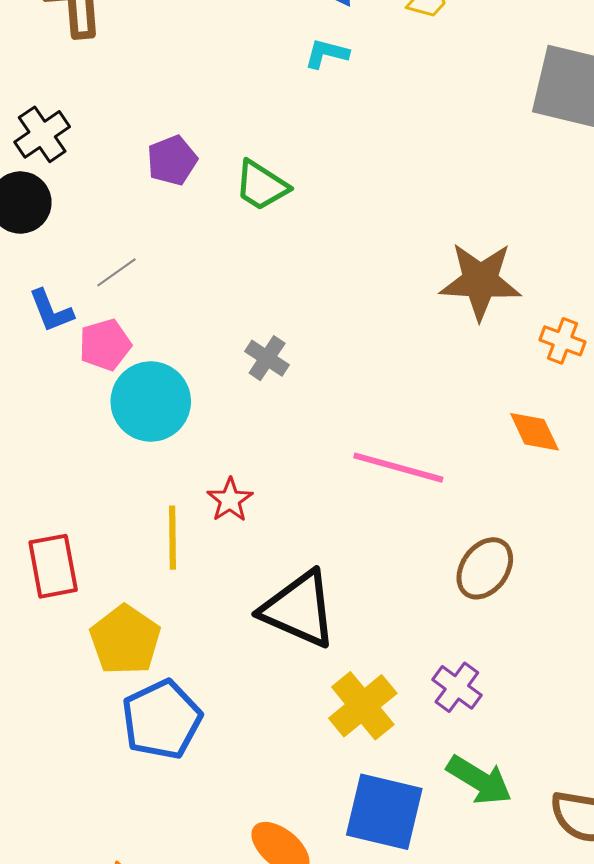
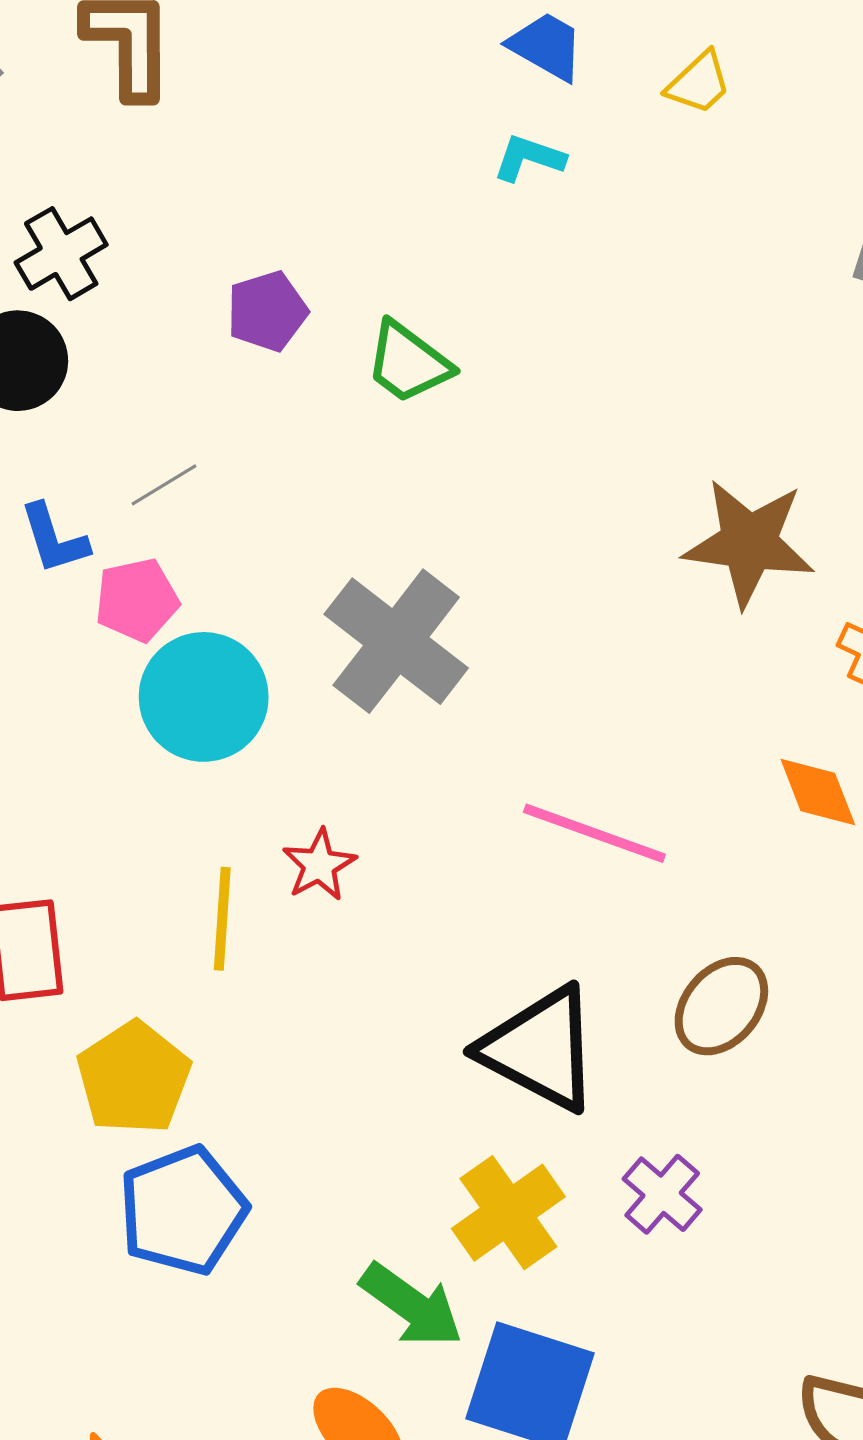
gray cross: (267, 358) -> (396, 641), size x2.0
black triangle: (299, 609) -> (540, 1049), moved
green arrow: (479, 780) -> (411, 1305), moved

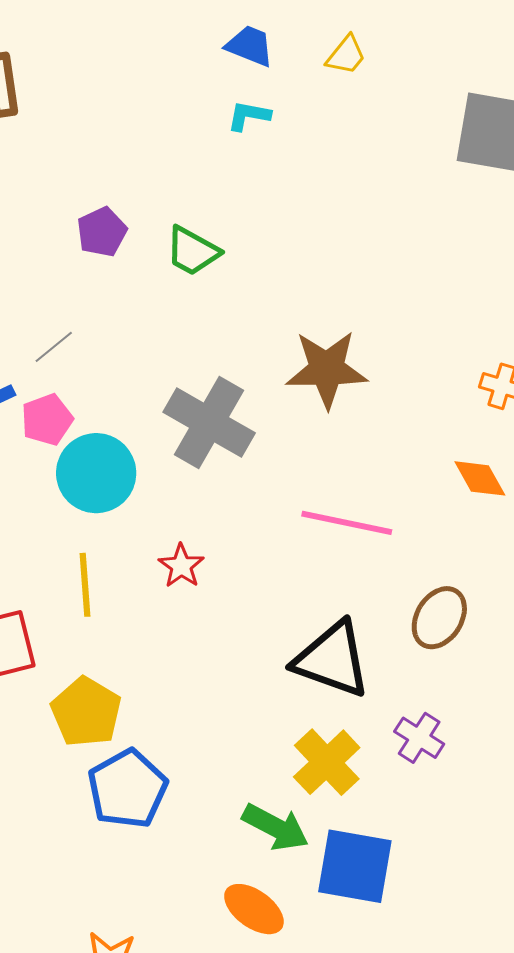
brown star: (749, 543) -> (327, 369), moved
yellow line: (222, 919) -> (85, 585), moved

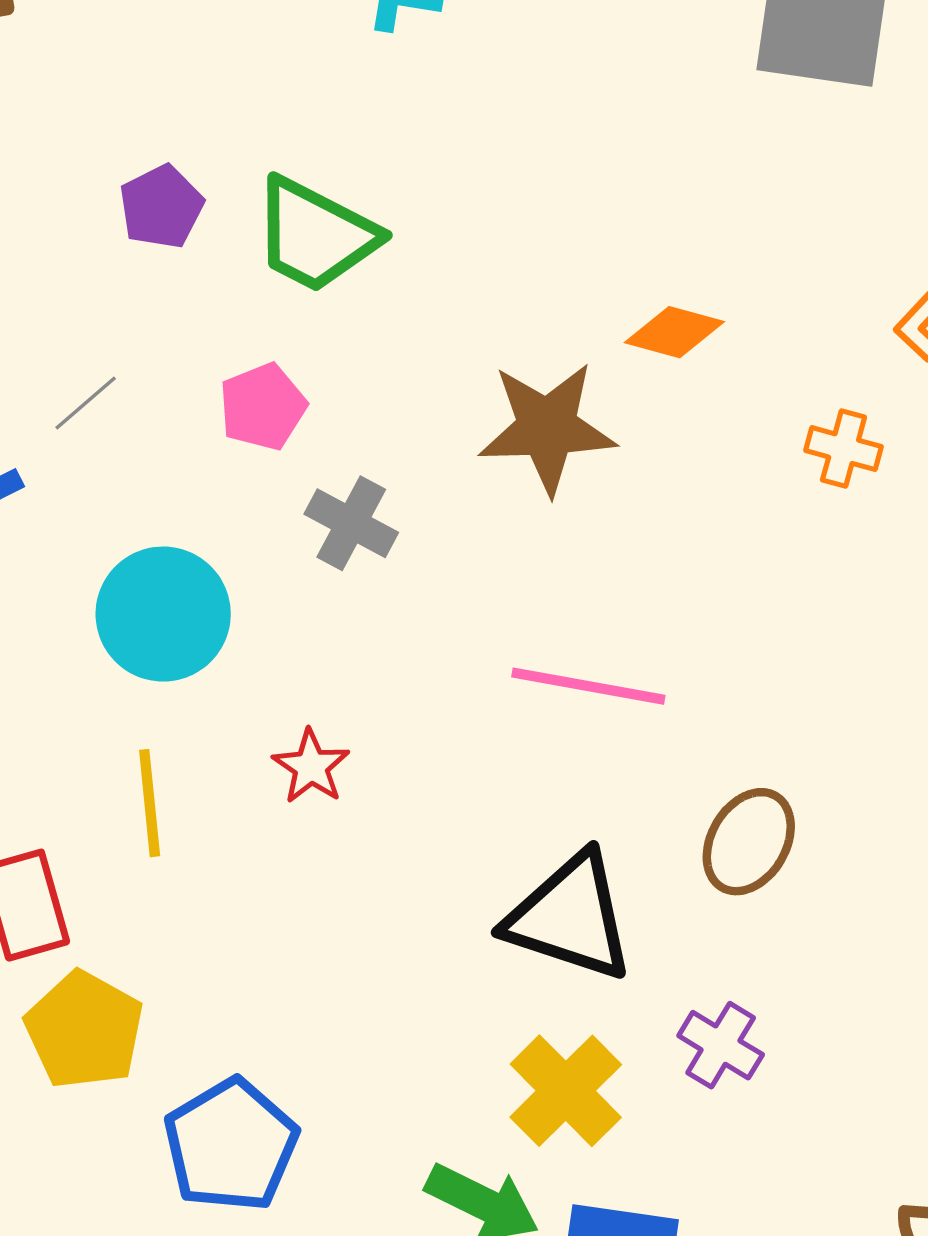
green trapezoid: (192, 251) -> (315, 235), size x1.4
pink pentagon: (47, 420) -> (263, 407), moved
gray cross: (209, 423) -> (351, 523), size x0.6
orange diamond: (480, 478) -> (674, 332), moved, turned -44
yellow pentagon: (86, 712) -> (84, 1030), moved

